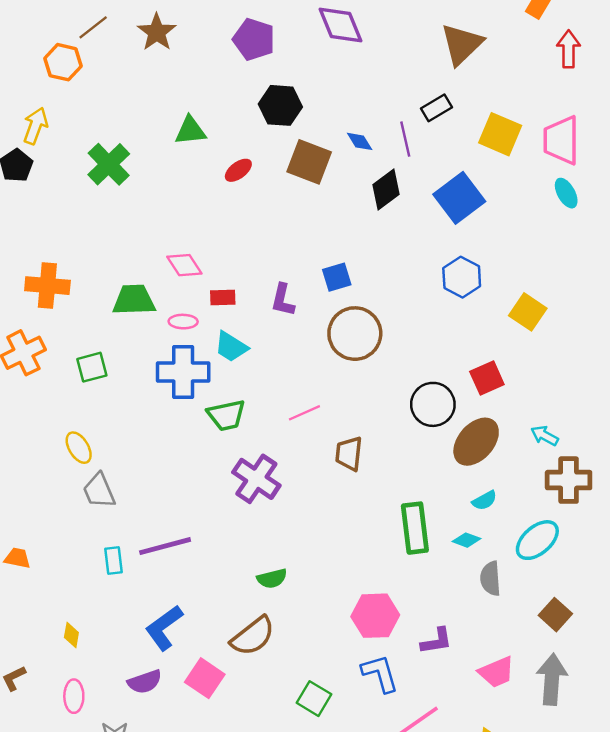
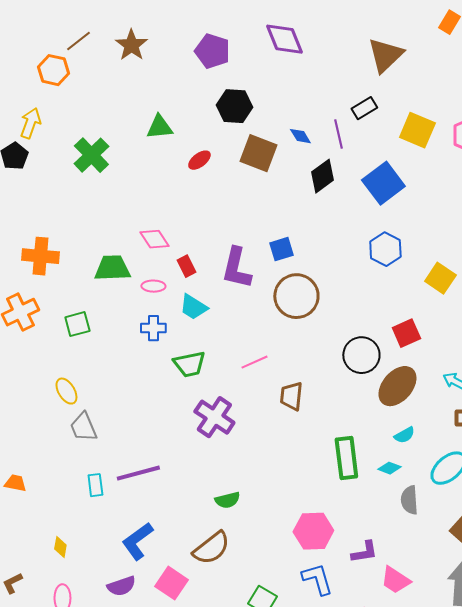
red rectangle: (223, 298) -> (186, 266), turned 65
purple L-shape: (283, 300) -> (236, 268), size x1.5
blue cross: (183, 372) -> (153, 328), size x0.6
pink trapezoid: (496, 672) -> (395, 580), moved, turned 56

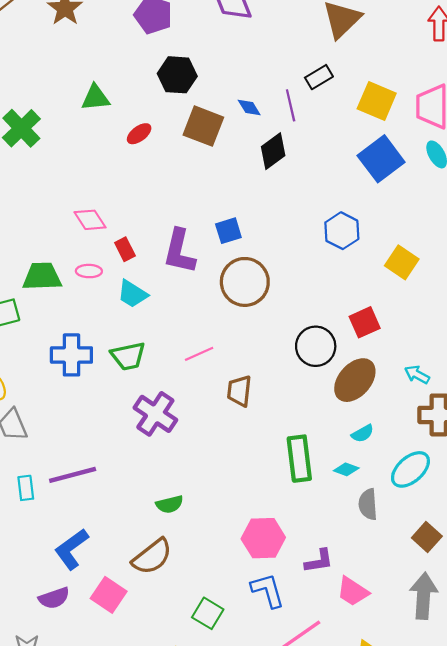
blue square: (383, 183) -> (381, 159), moved
green trapezoid: (112, 268) -> (42, 277), moved
blue cross: (153, 328) -> (71, 355), moved, size x1.5

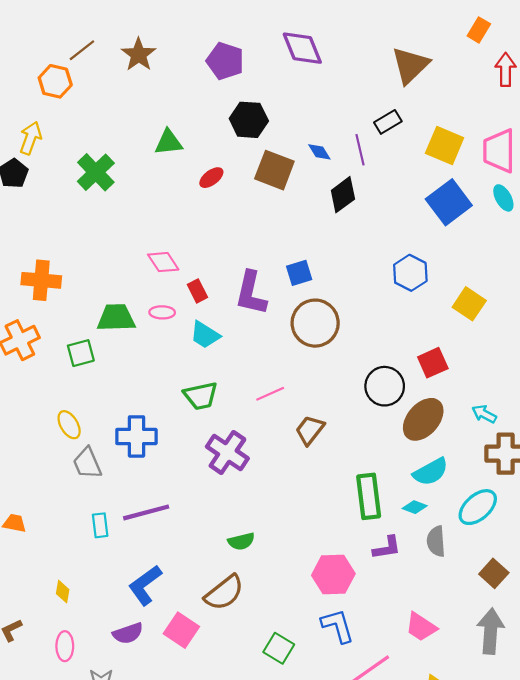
blue cross: (71, 355) -> (136, 436), moved
brown trapezoid: (239, 391) -> (310, 430), turned 32
cyan semicircle: (363, 433) -> (431, 472), size x1.6
purple L-shape: (319, 561) -> (387, 548), moved

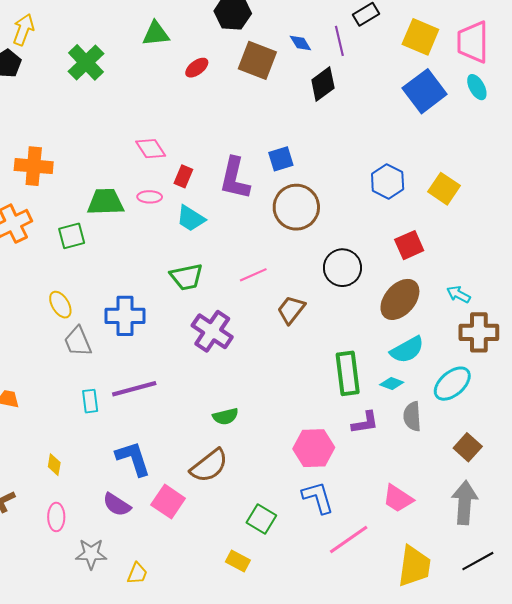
blue hexagon: (410, 273) -> (388, 181), moved
red rectangle: (197, 291) -> (183, 176), turned 50
black circle: (385, 386) -> (342, 268), moved
blue L-shape: (145, 585) -> (133, 458), turned 108
purple semicircle: (128, 633) -> (117, 505), turned 52

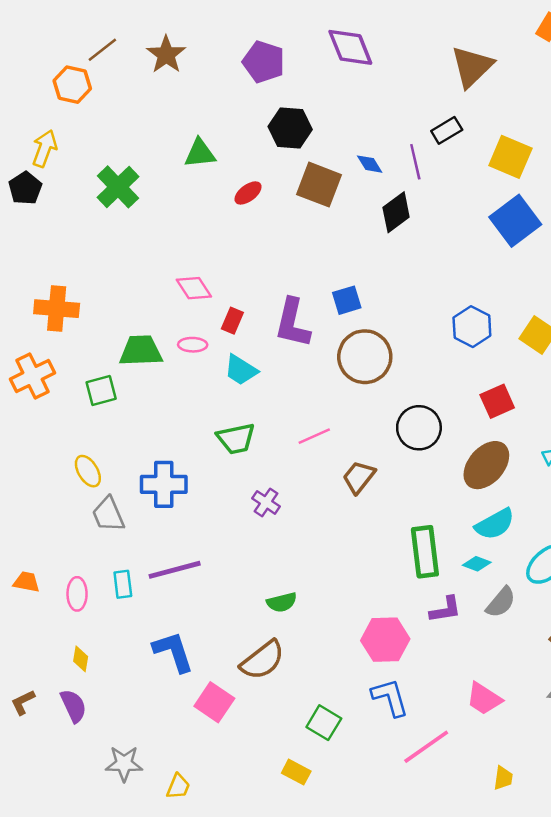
purple cross: (212, 331) -> (266, 502), size x0.6
gray semicircle: (412, 416) -> (501, 602), turned -136
purple semicircle: (117, 505) -> (73, 706), moved, turned -148
pink ellipse: (56, 517) -> (77, 594), moved
yellow trapezoid: (414, 566) -> (503, 778), size x0.5

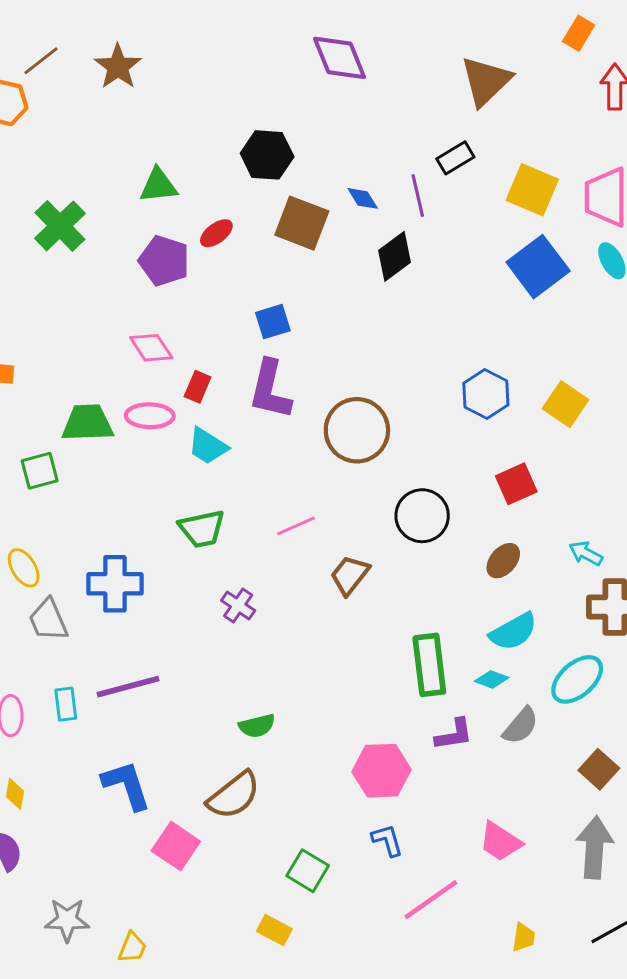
purple pentagon: (264, 62) -> (164, 261), moved
blue square: (347, 300) -> (273, 322), moved
pink ellipse: (193, 345) -> (150, 416), size x1.4
brown ellipse: (486, 465) -> (503, 561), size x0.6
blue L-shape: (390, 697) -> (387, 840), size x0.7

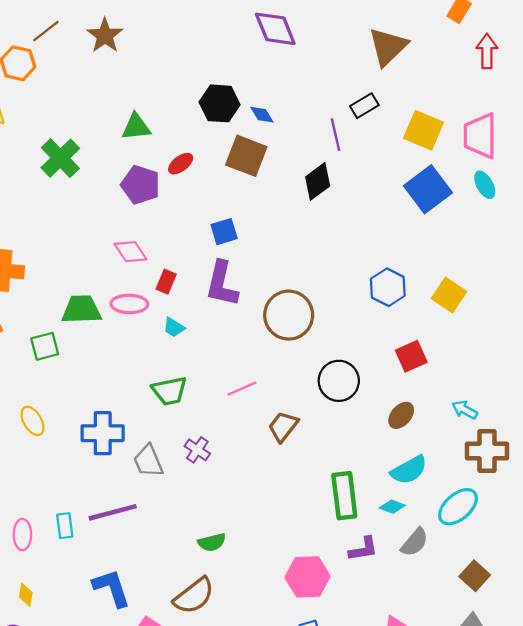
blue diamond: (363, 198) -> (262, 115), moved
cyan trapezoid: (208, 446) -> (174, 327), size x0.7
gray trapezoid: (48, 620) -> (148, 461), moved

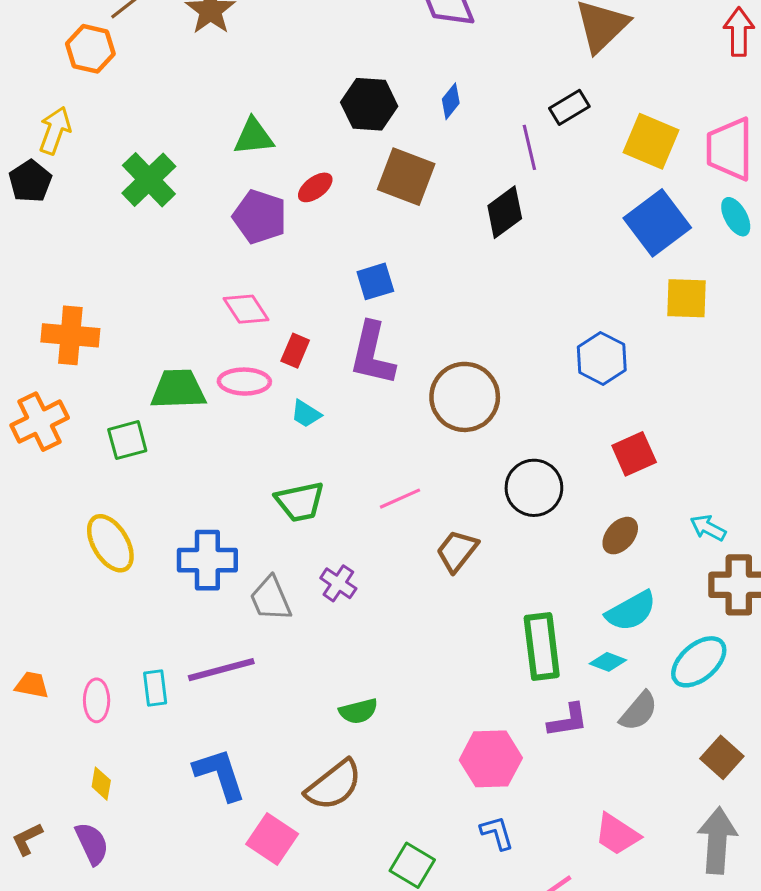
blue diamond: (262, 115) -> (451, 101), moved, turned 70
yellow square: (449, 295) -> (686, 298), moved, turned -32
yellow ellipse: (32, 421) -> (110, 543), size x1.4

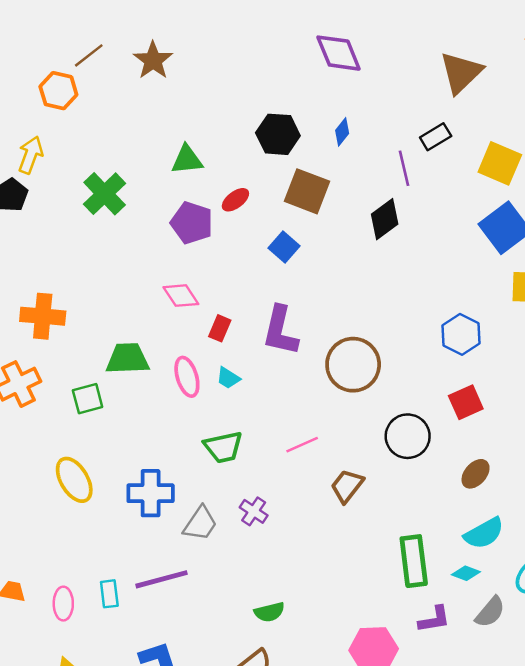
blue square: (375, 281) -> (284, 247), moved, turned -32
pink ellipse: (244, 382) -> (187, 377), moved, turned 72
red square: (634, 454) -> (466, 402), moved
gray trapezoid: (271, 599) -> (200, 524), turned -123

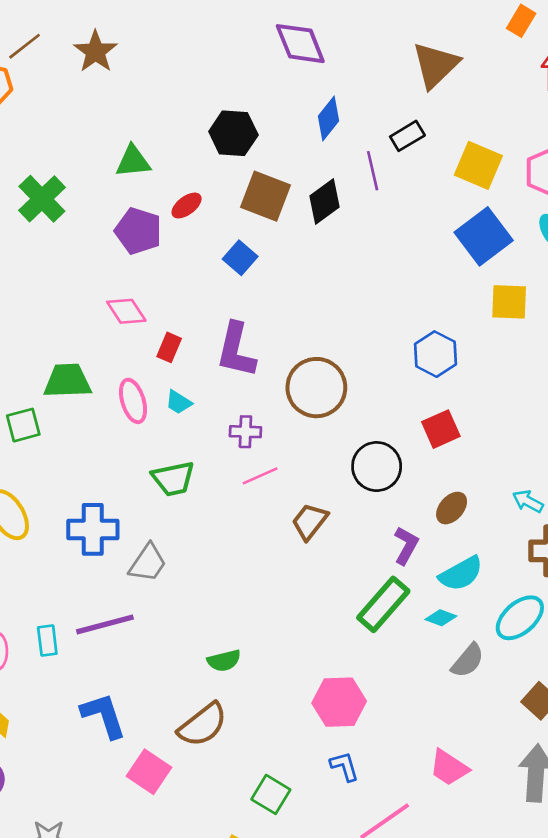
blue diamond: (342, 132) -> (328, 119), moved, size x1.4
black diamond: (385, 219) -> (324, 201), moved
purple cross: (254, 511) -> (245, 432), moved, turned -32
green rectangle: (414, 561) -> (383, 604), turned 48
purple L-shape: (434, 619) -> (406, 545), moved, turned -52

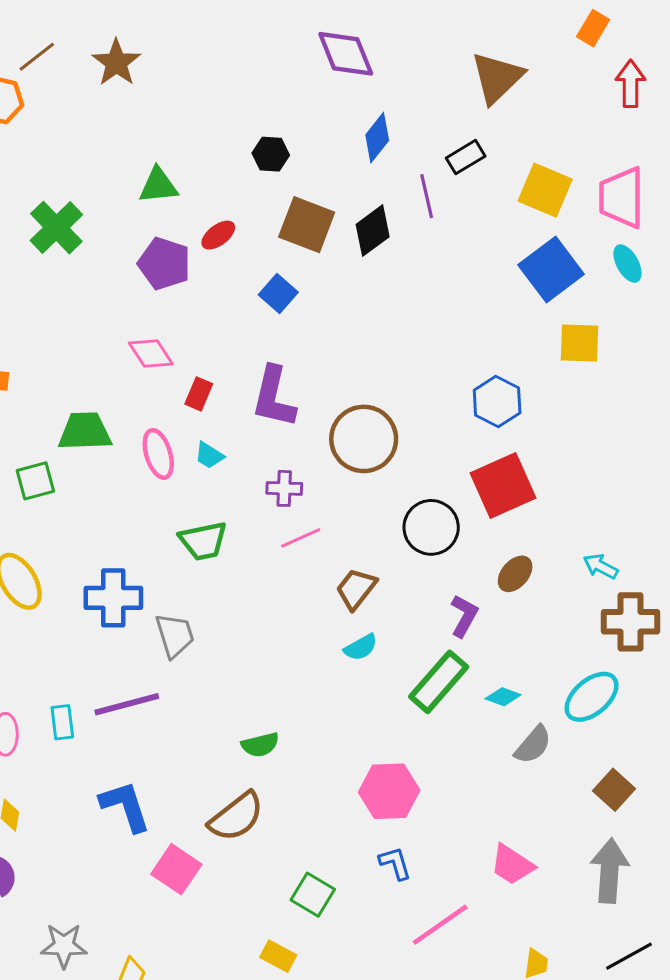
black hexagon: (233, 133) -> (271, 154), size x0.7
red square: (441, 429) -> (503, 485), size x1.5
gray trapezoid: (148, 563) -> (175, 635), turned -51
cyan semicircle: (461, 574) -> (361, 647), moved, size x0.7

